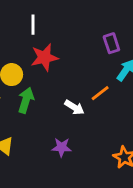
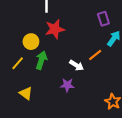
purple star: (62, 147) -> (67, 85), moved

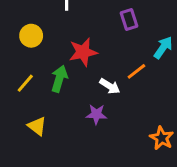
purple rectangle: (103, 19) -> (129, 19), moved
red star: (55, 29) -> (83, 52), moved
yellow circle: (31, 42) -> (31, 36), moved

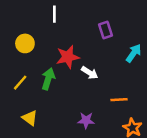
orange line: (136, 71) -> (119, 100), moved, turned 35
white arrow: (110, 86) -> (90, 73), moved
purple star: (96, 114) -> (86, 120), moved

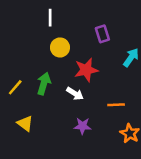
yellow circle: (25, 43) -> (60, 47), moved
red star: (68, 57) -> (86, 70), moved
white arrow: (90, 73) -> (75, 94), moved

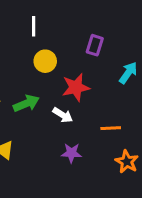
purple rectangle: (102, 34) -> (95, 45), turned 35
green arrow: (44, 84) -> (26, 103), turned 50

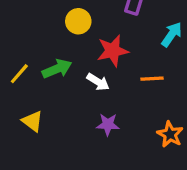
orange line: (111, 128) -> (152, 79), moved

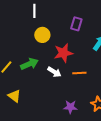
orange line: (152, 79) -> (79, 73), moved
purple star: (108, 124) -> (70, 107), moved

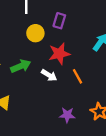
purple rectangle: (76, 24) -> (59, 21), moved
orange line: (79, 73) -> (77, 76), turned 64

